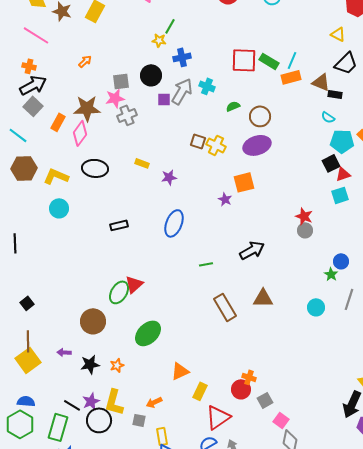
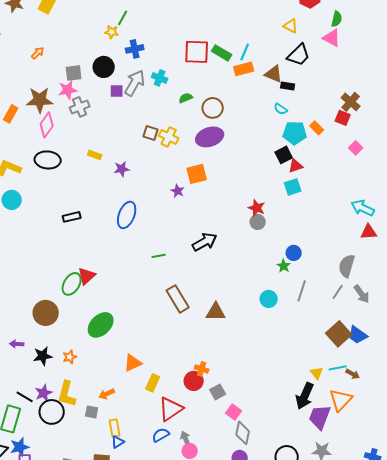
pink diamond: (80, 133) -> (47, 125), moved
brown triangle: (263, 298) -> (216, 312), moved

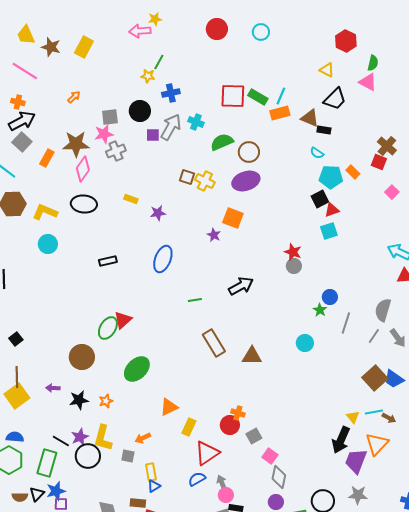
green semicircle: (186, 98) -> (222, 142), size x1.6
orange square: (197, 174) -> (233, 218), turned 35
gray line: (302, 291) -> (346, 323), moved

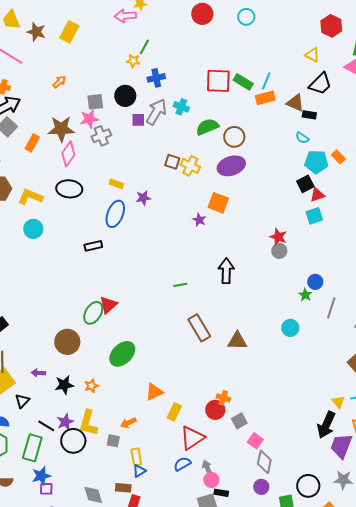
blue ellipse: (163, 259) -> (115, 214), moved
black arrow: (241, 286) -> (226, 271), turned -60
black triangle: (37, 494) -> (22, 401), moved

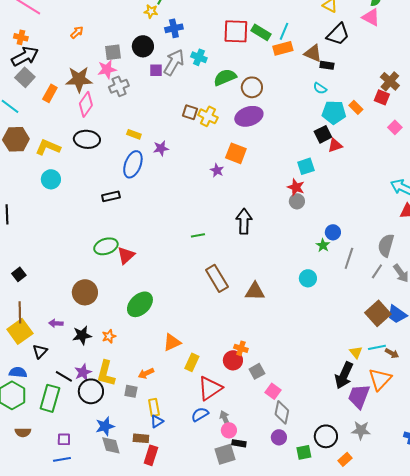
cyan square: (314, 216) -> (306, 166), moved
green ellipse: (93, 313) -> (106, 246), moved, turned 40
blue star: (41, 476) -> (105, 426), moved

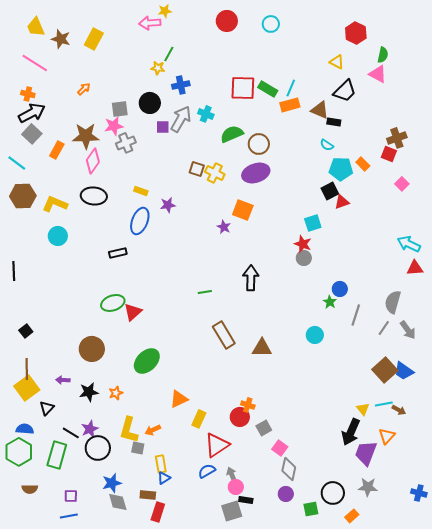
brown cross: (390, 81) -> (397, 138), turned 30
yellow L-shape: (106, 373) -> (129, 430), moved
orange triangle: (380, 379) -> (387, 436), size x0.7

